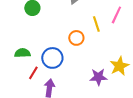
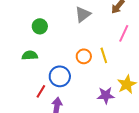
yellow line: (96, 24) -> (104, 55), moved
green semicircle: (22, 53) -> (30, 55), moved

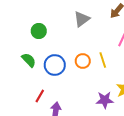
green semicircle: (30, 55) -> (29, 60), turned 49
blue circle: (60, 76) -> (55, 65), moved

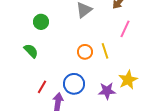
blue circle: (55, 65) -> (74, 84), moved

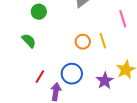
pink line: (125, 29) -> (123, 19), turned -42
purple star: (107, 91) -> (105, 81), turned -30

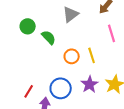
green semicircle: (29, 41) -> (49, 37), moved
purple star: (105, 81) -> (90, 84), moved

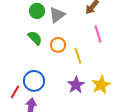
green circle: (28, 26) -> (37, 11), moved
orange circle: (72, 56) -> (58, 45), moved
blue circle: (61, 88) -> (34, 81), moved

